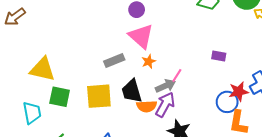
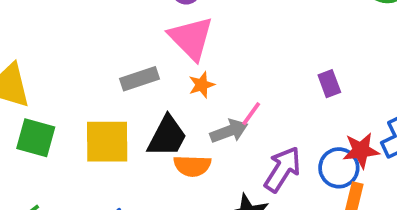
purple rectangle: (219, 56) -> (329, 84), turned 56
black trapezoid: (132, 91) -> (167, 136), turned -140
purple arrow: (165, 105) -> (283, 169), moved

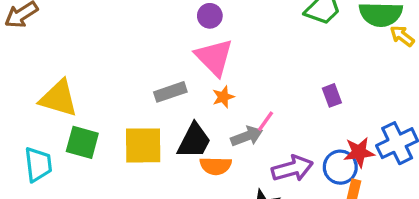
purple arrow: (283, 169) -> (292, 168), turned 42

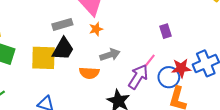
pink line: (265, 121) -> (150, 61), moved
black trapezoid: (194, 141) -> (63, 49), moved
purple arrow: (292, 168) -> (138, 77), turned -45

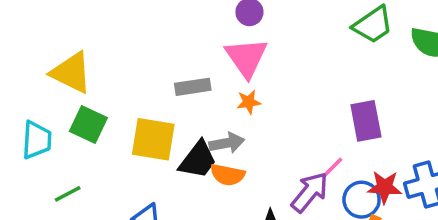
purple rectangle: (165, 31) -> (366, 121), size x1.6
black trapezoid: (63, 49) -> (198, 160), moved
gray arrow: (110, 55) -> (227, 143), moved

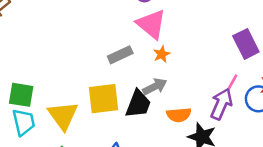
yellow triangle: (71, 73) -> (63, 116), moved, turned 44
green square: (88, 124) -> (21, 95), moved
orange semicircle: (227, 175) -> (179, 115), moved

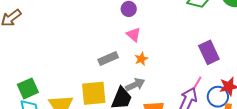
pink triangle: (151, 24) -> (134, 35), size x0.6
green square: (21, 95) -> (28, 88), turned -35

